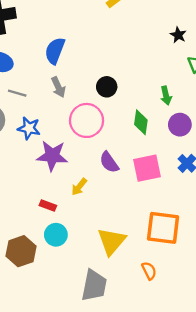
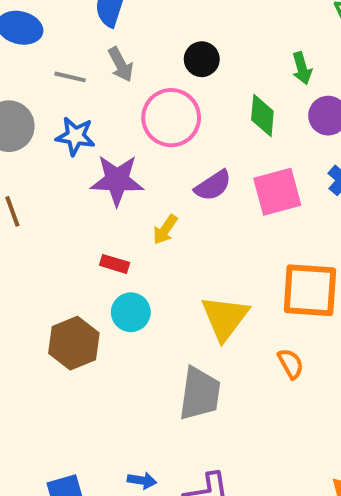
gray line: (17, 93) -> (70, 77), moved
purple semicircle: (109, 162) -> (213, 186), turned -85

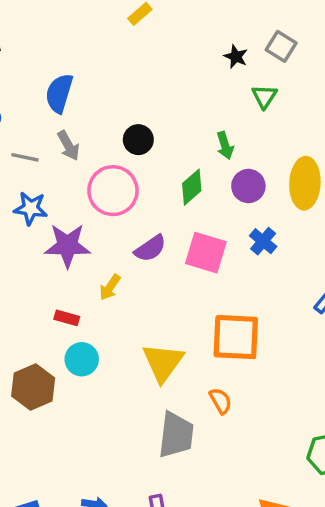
green diamond: (262, 115) -> (192, 187), turned 45
pink square: (277, 192) -> (206, 253), turned 33
gray trapezoid: (200, 394) -> (176, 435), moved

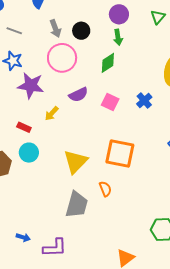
gray arrow: (68, 146) -> (55, 29), moved
green arrow: (225, 146) -> (118, 37), moved
purple circle: (248, 186) -> (119, 14), moved
pink square: (206, 253) -> (110, 102), size x0.7

